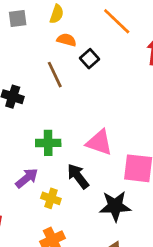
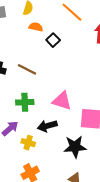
brown line: (55, 75) -> (27, 69), moved, turned -36
black arrow: (78, 176) -> (47, 126), turned -66

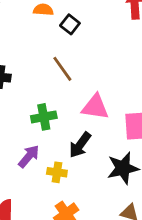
brown line: (27, 69) -> (62, 69), moved, turned 36
black arrow: (47, 126) -> (80, 145), turned -30

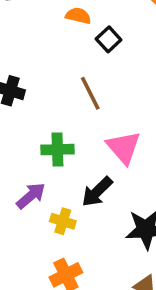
pink triangle: (95, 107) -> (124, 147), turned 32

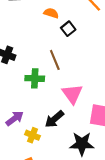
green cross: (57, 150) -> (35, 78), moved

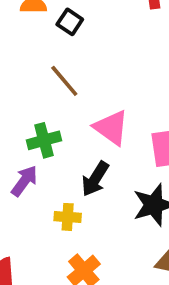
green cross: (35, 78) -> (44, 140), moved
purple arrow: (15, 118) -> (24, 181), moved

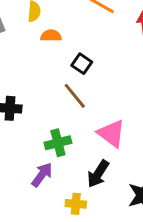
black square: (70, 22) -> (82, 64), moved

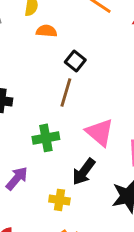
brown line: (75, 96) -> (66, 92), turned 52
purple arrow: (42, 175) -> (17, 178), moved

